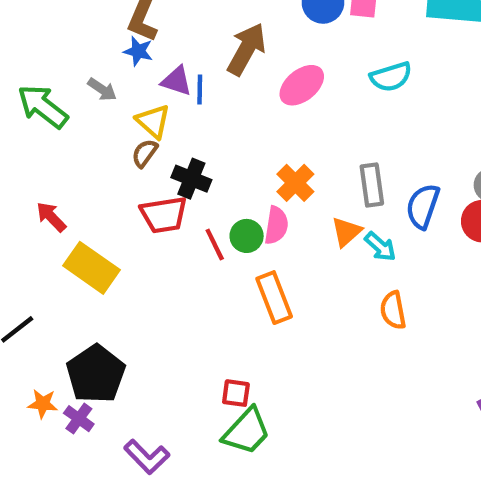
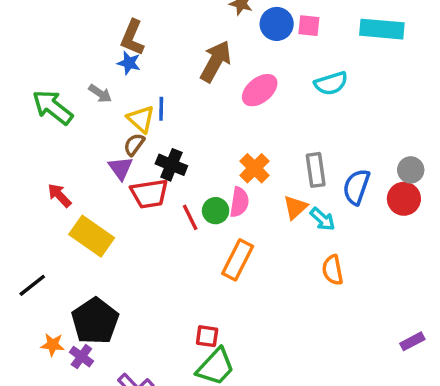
purple triangle: (176, 81) -> (120, 168), moved, turned 36
blue line: (200, 89) -> (161, 109), moved
orange rectangle: (274, 298) -> (238, 260), turned 48

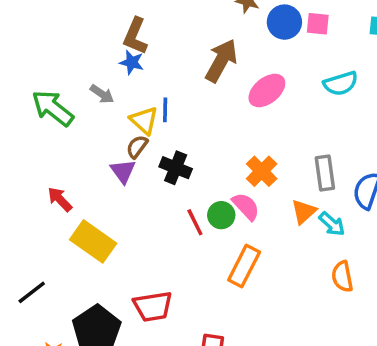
red trapezoid: (149, 194) -> (153, 306), moved
pink semicircle: (239, 202) -> (246, 206), turned -52

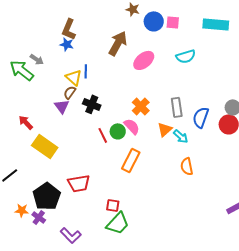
gray arrow: (102, 94) -> (37, 59), moved

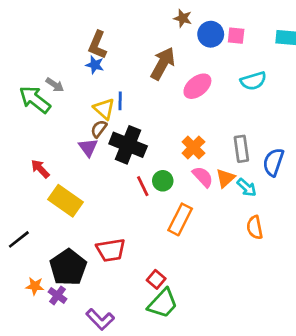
black cross: (92, 104) -> (128, 145), size x1.5
pink semicircle: (132, 126) -> (203, 177), moved
red square: (113, 205) -> (156, 279), turned 32

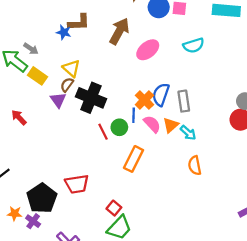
brown L-shape: (97, 45) -> (79, 22), moved, turned -115
blue line: (120, 101) -> (134, 115), moved
blue semicircle: (273, 162) -> (161, 95), moved
yellow rectangle: (65, 201) -> (37, 76), moved, size x0.7

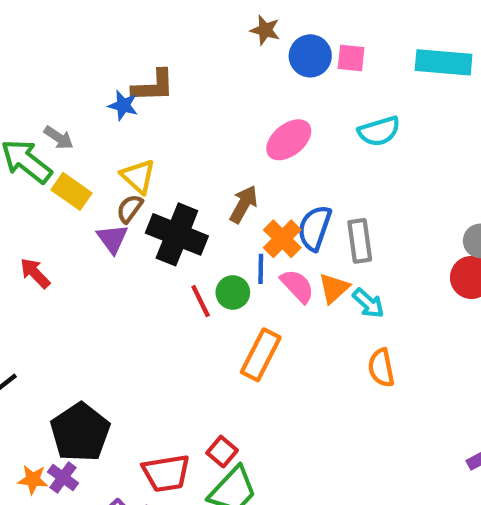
brown arrow: (119, 31) -> (244, 204), moved, size x0.7
red trapezoid: (77, 184) -> (166, 473), moved
orange star: (15, 214) -> (33, 480), moved

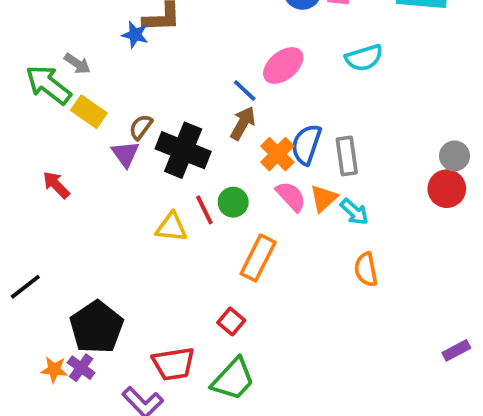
yellow triangle: (138, 176) -> (172, 227), moved, turned -36
blue line: (261, 269) -> (245, 91), moved, turned -48
red square: (222, 452) -> (231, 321), moved

